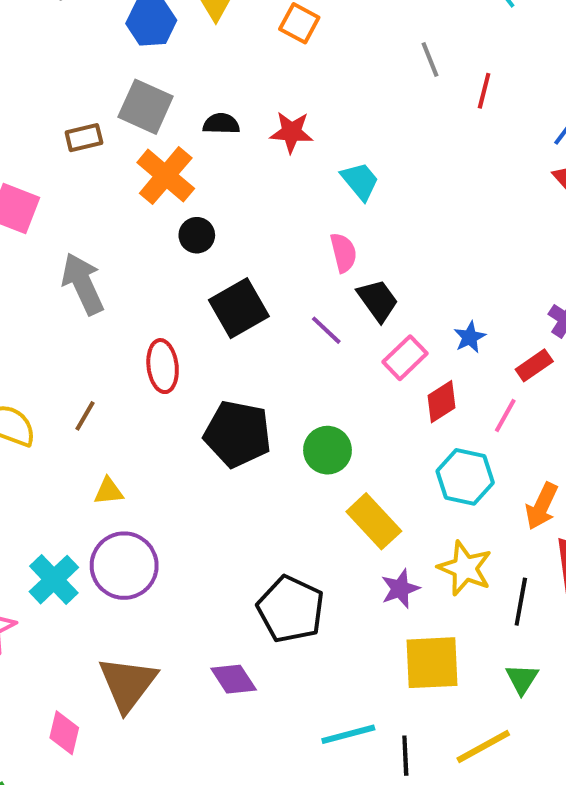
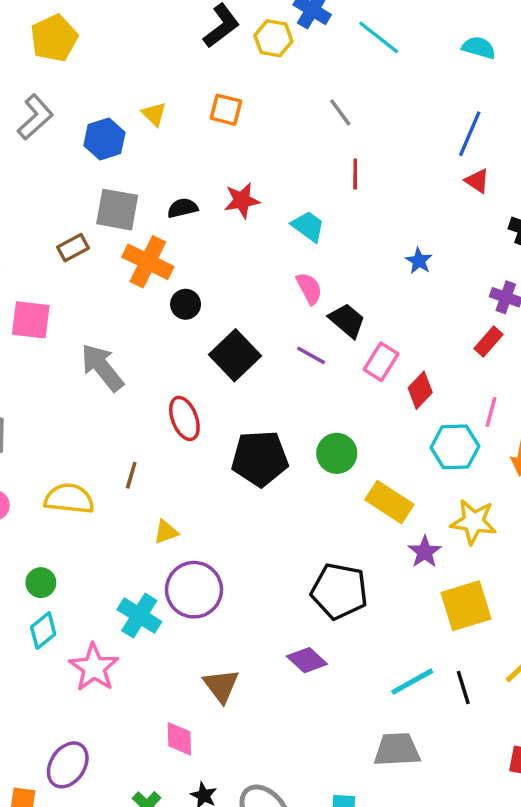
red line: (484, 91) -> (355, 174), moved
blue star: (470, 337) -> (419, 261), moved
pink line: (505, 416) -> (491, 412), moved
brown triangle: (128, 684) -> (221, 686), size x0.7

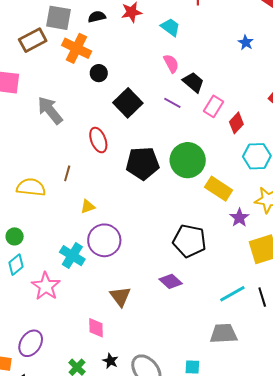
brown rectangle: (73, 248) -> (33, 40), size x1.5
blue star: (419, 261) -> (246, 42), moved
green circle: (337, 453) -> (188, 160), size x1.5

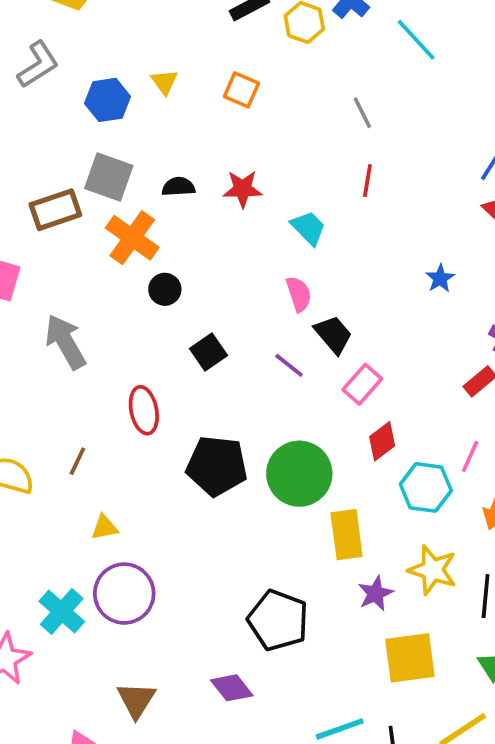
black square: (128, 103) -> (208, 352), size x0.7
red diamond: (236, 123) -> (382, 441), moved
yellow rectangle: (219, 189) -> (347, 535), turned 40

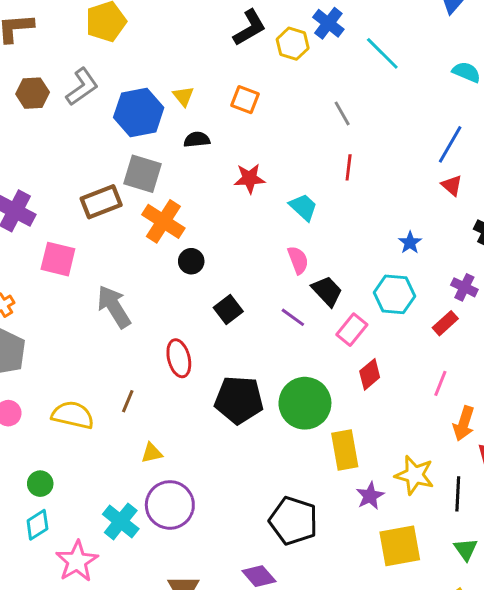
blue hexagon: (107, 100) -> (139, 112), size x1.4
black semicircle: (178, 187) -> (197, 140), moved
cyan hexagon: (426, 487) -> (394, 294), moved

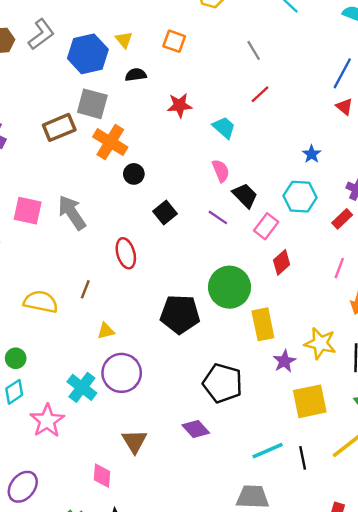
red line: (349, 167) -> (260, 94), turned 42
pink square: (58, 259) -> (28, 211), moved
black pentagon: (239, 400) -> (180, 314), moved

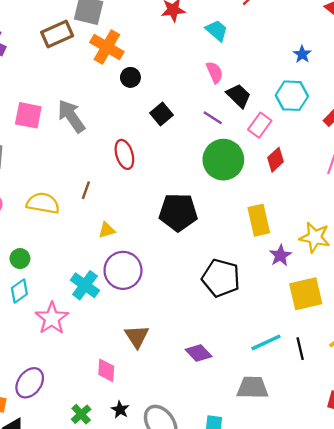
green circle: (229, 287) -> (223, 160), moved
purple diamond: (196, 429) -> (199, 353), moved

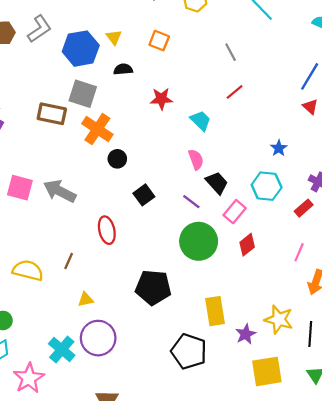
brown rectangle: (57, 34) -> (52, 114), turned 32
gray arrow: (71, 116) -> (60, 191), turned -32
yellow rectangle: (259, 220) -> (215, 311), moved

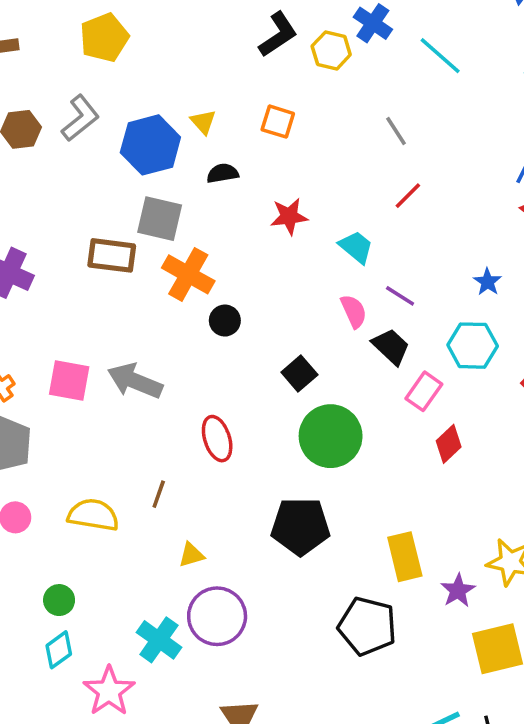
black square: (144, 195) -> (299, 373), moved
purple line: (191, 202) -> (400, 296), moved
green circle: (199, 241) -> (331, 436), moved

